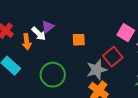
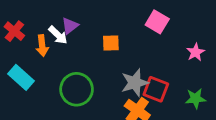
pink square: (126, 33) -> (157, 22), moved
red square: (113, 57) -> (156, 89), moved, turned -30

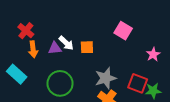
purple triangle: (70, 26) -> (55, 48), moved, turned 32
red cross: (14, 31) -> (26, 31), moved
white arrow: (58, 35) -> (66, 43), moved
red square: (156, 89) -> (138, 83), moved

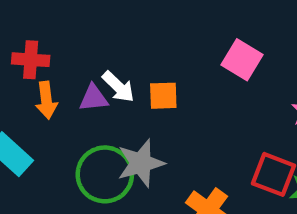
red cross: (26, 31) -> (31, 60), turned -35
gray star: (106, 78) -> (141, 163), moved

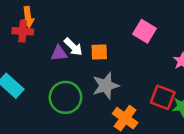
orange arrow: (46, 100) -> (28, 17), moved
gray star: (141, 163) -> (106, 86), moved

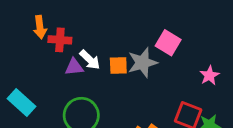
red cross: (23, 31) -> (60, 40), moved
gray star: (106, 86) -> (142, 63), moved

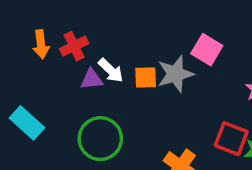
orange arrow: (40, 27) -> (41, 44), moved
red cross: (60, 40) -> (74, 46), turned -30

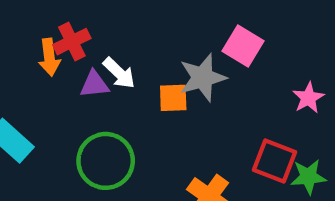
orange arrow: (41, 44) -> (49, 57), moved
orange square: (146, 77) -> (173, 98), moved

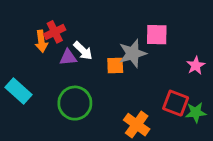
pink square: (243, 46) -> (157, 35), turned -30

